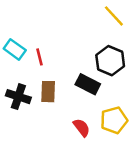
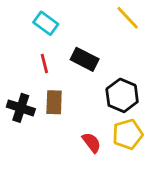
cyan rectangle: (15, 49) -> (46, 23), moved
black hexagon: (110, 61) -> (122, 95), moved
black rectangle: (88, 84) -> (85, 59), moved

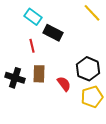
black rectangle: (85, 59) -> (53, 33), moved
red semicircle: (92, 143) -> (64, 84), moved

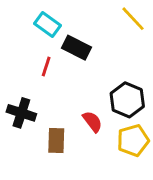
red line: (32, 46) -> (46, 66), turned 32
brown rectangle: (39, 74) -> (56, 140), moved

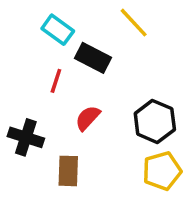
yellow line: (133, 19) -> (134, 23), moved
red semicircle: (92, 122) -> (88, 118), moved, turned -100

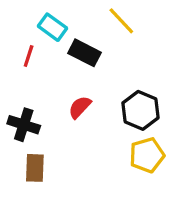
red line: (56, 81) -> (29, 56), moved
brown rectangle: (68, 171) -> (35, 168), moved

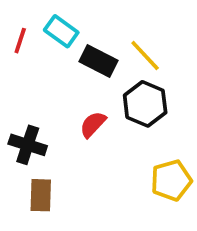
yellow line: (121, 21) -> (145, 55), moved
red line: (29, 56) -> (20, 41), moved
black hexagon: (140, 110) -> (145, 104), moved

